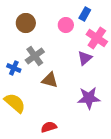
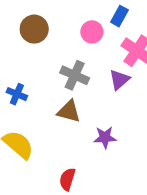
gray cross: (35, 56) -> (75, 75), moved, turned -30
purple star: (89, 98) -> (105, 137), moved, size x0.7
red semicircle: (49, 127) -> (67, 179), turned -56

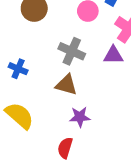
purple triangle: (119, 80) -> (113, 55), turned 40
purple star: (105, 137) -> (80, 117), moved

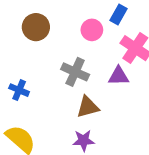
brown triangle: (66, 85) -> (88, 107), moved, turned -30

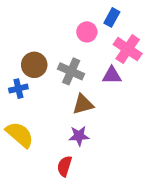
brown circle: (36, 27) -> (34, 65), moved
blue cross: (19, 90) -> (18, 89), turned -36

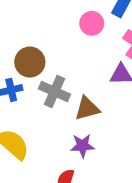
gray cross: (71, 71) -> (55, 91), moved

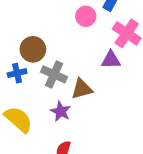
purple star: (82, 146) -> (61, 111), moved, turned 30

